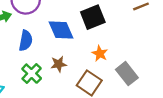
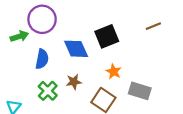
gray rectangle: (127, 74) -> (140, 91), turned -35

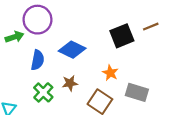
black square: (107, 36) -> (122, 36), moved
blue diamond: (76, 49) -> (72, 50), turned -40

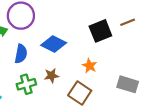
green cross: (43, 92) -> (26, 84), turned 30
gray rectangle: (137, 92) -> (128, 84), moved

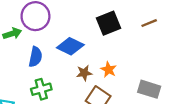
black square: (100, 31) -> (109, 23), moved
brown star: (51, 76) -> (84, 73), moved

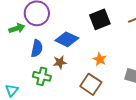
brown star: (84, 73) -> (60, 62), moved
green cross: (41, 89) -> (42, 76), turned 30

